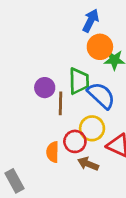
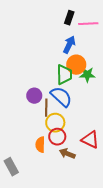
green trapezoid: (79, 81) -> (64, 75), moved
blue semicircle: (101, 95) -> (61, 97), moved
yellow circle: (92, 128) -> (55, 123), moved

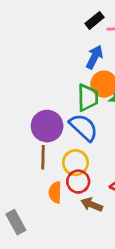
black rectangle: (69, 18) -> (94, 20), turned 32
purple circle: (34, 96) -> (47, 126), size x1.5
brown line: (46, 108) -> (43, 157), moved

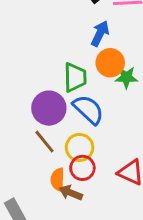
green trapezoid: (88, 98) -> (75, 77), moved
brown line: (43, 157) -> (44, 142), turned -40
brown arrow: (92, 205) -> (71, 193), moved

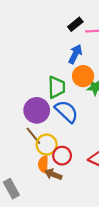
yellow circle: (80, 147) -> (47, 145), moved

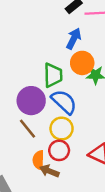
yellow circle: (47, 145) -> (62, 129), moved

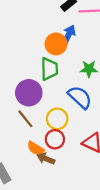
orange circle: (82, 63) -> (56, 44), moved
blue semicircle: (64, 102) -> (80, 97), moved
orange semicircle: (38, 160) -> (36, 148), turned -60

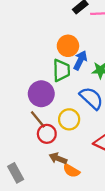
blue arrow: (69, 35) -> (80, 60), moved
red circle: (55, 139) -> (47, 134), moved
orange semicircle: (36, 148) -> (71, 171), moved

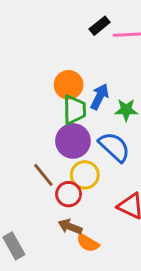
orange circle: (68, 46) -> (69, 85), moved
purple circle: (41, 94) -> (73, 141), moved
red circle: (47, 134) -> (69, 194), moved

